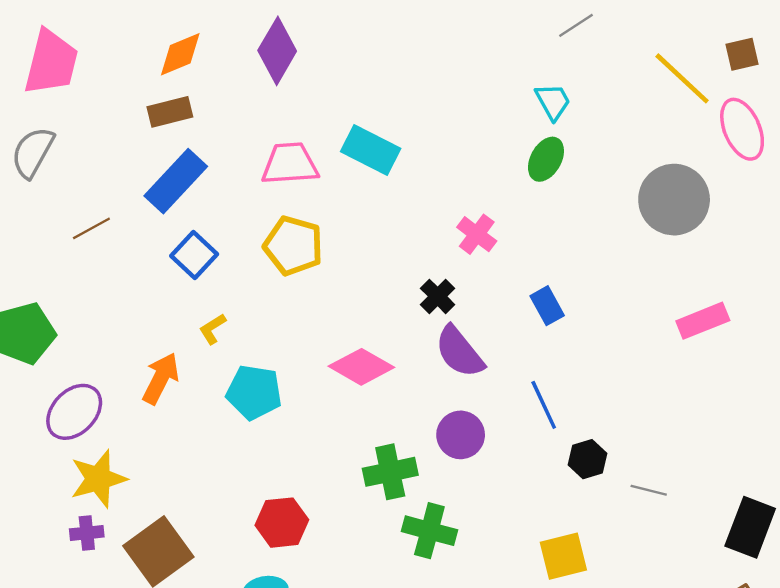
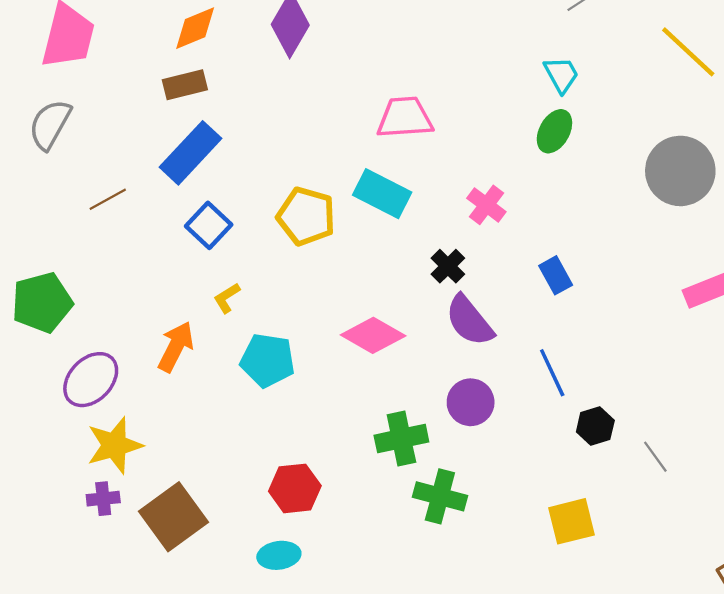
cyan rectangle: (371, 150) -> (382, 194), moved
pink trapezoid: (290, 164) -> (405, 118), moved
gray line: (649, 490) -> (655, 457), turned 40

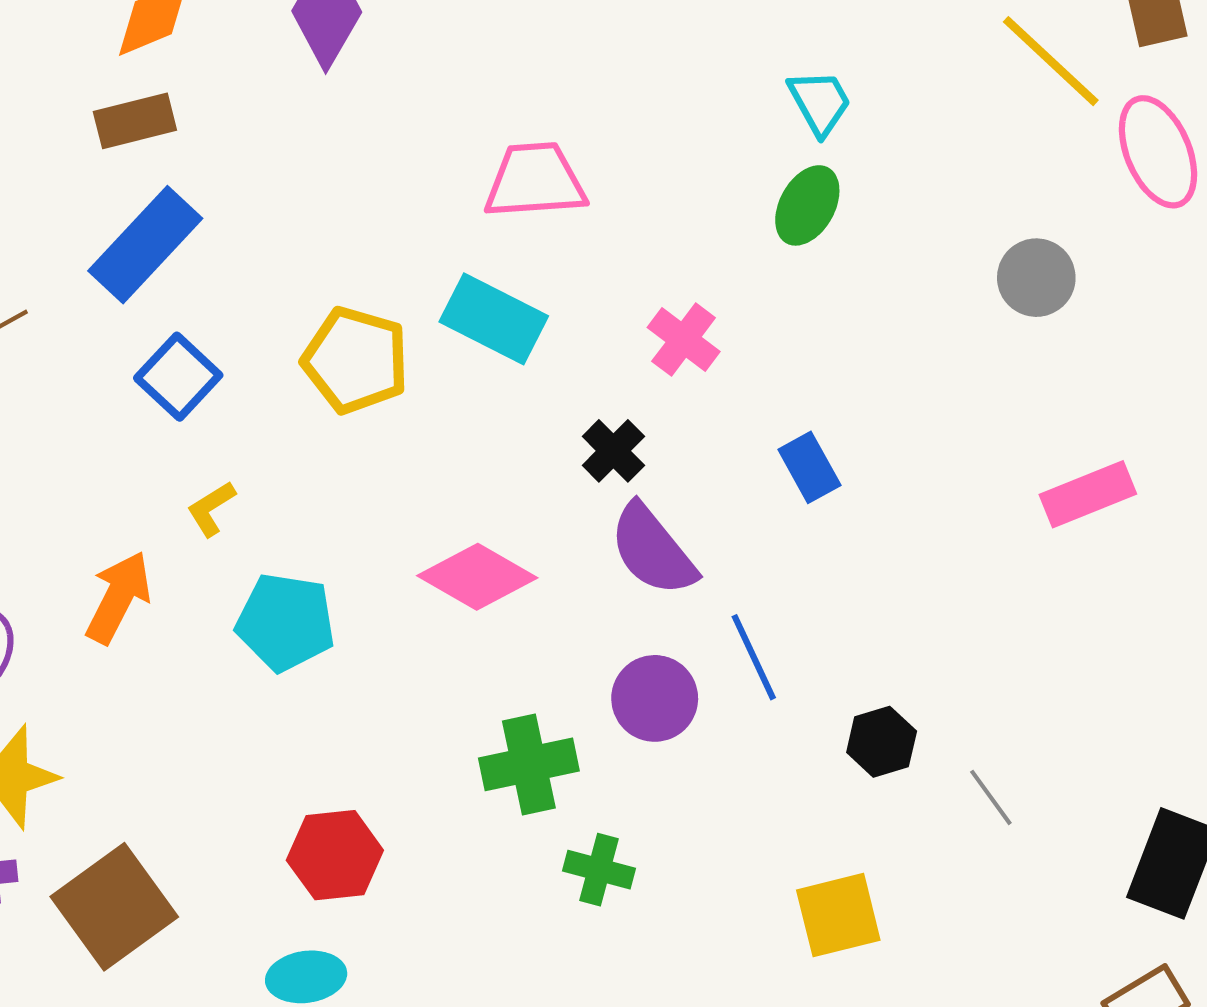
gray circle: (680, 171) -> (1036, 278), size x0.6
blue line: (552, 373) -> (754, 657), moved
green cross: (440, 496) -> (599, 870), size x0.7

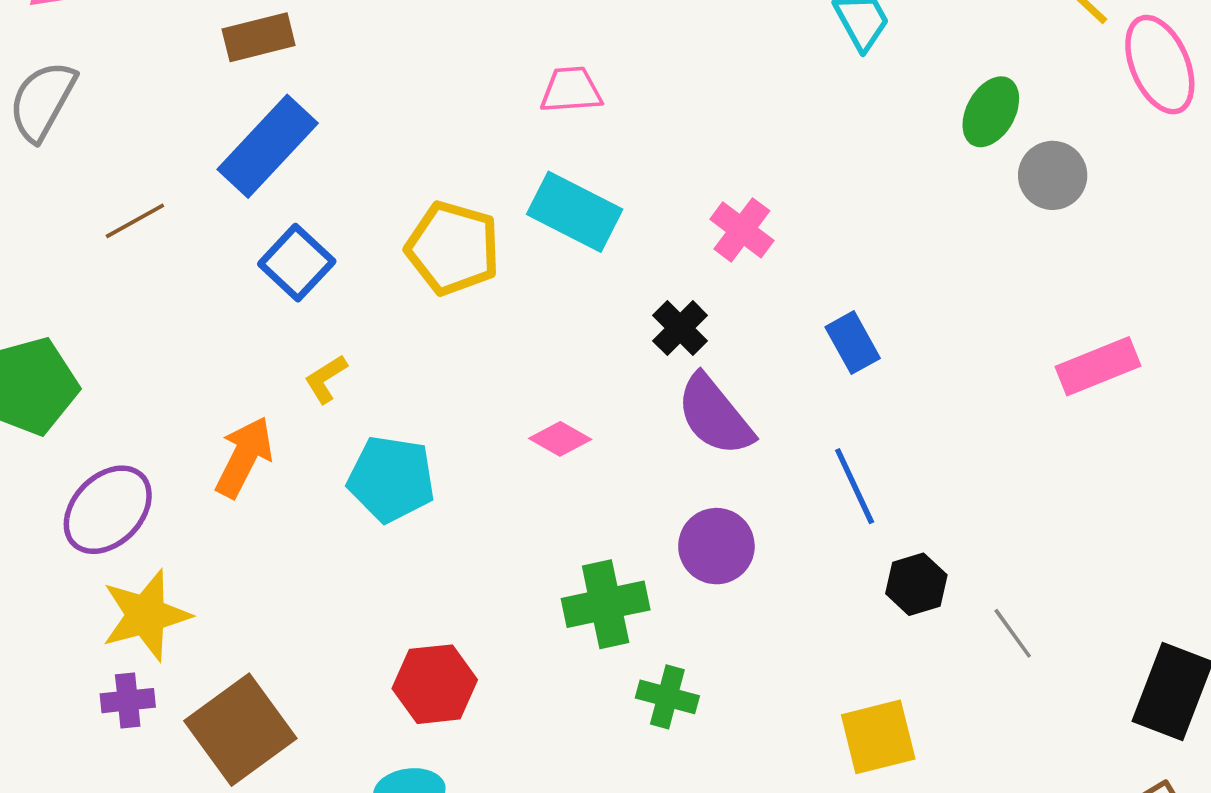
pink trapezoid: (535, 181) -> (571, 90), moved, size x0.7
green ellipse: (807, 205) -> (991, 112), moved
pink diamond: (477, 577) -> (560, 439), size x0.6
blue line: (754, 657) -> (855, 486), moved

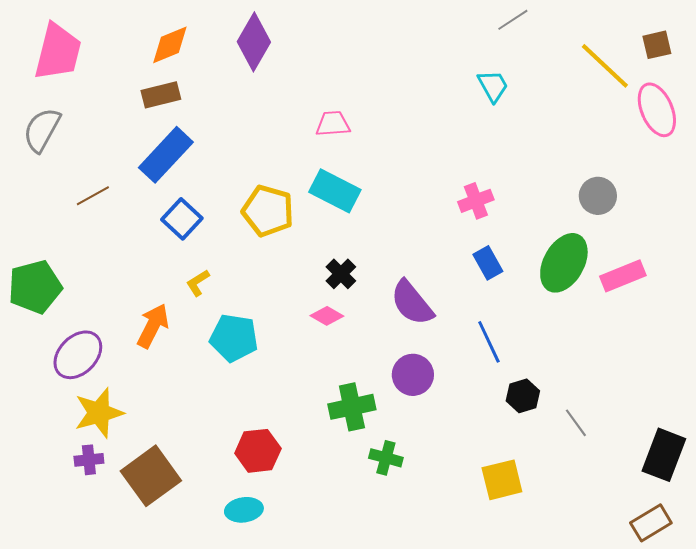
green ellipse: (991, 112) -> (564, 263), moved, size x1.5
gray circle: (1053, 175) -> (598, 196), moved
pink cross: (742, 230) -> (476, 201), moved, turned 32
black cross: (680, 328) -> (341, 274), moved

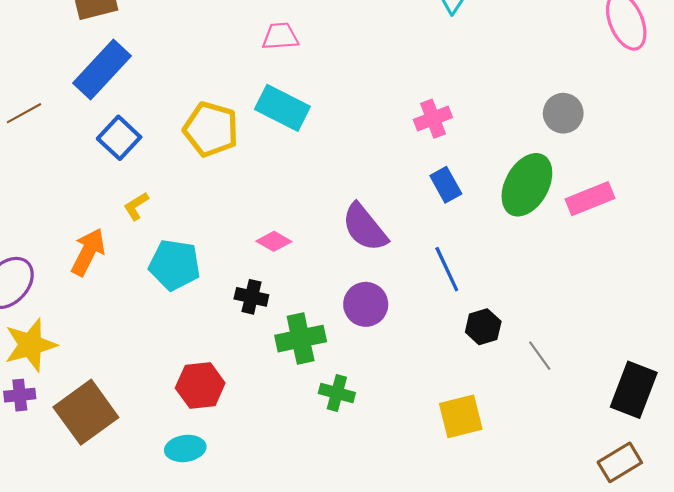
black cross: (341, 274) -> (251, 297), moved, turned -32

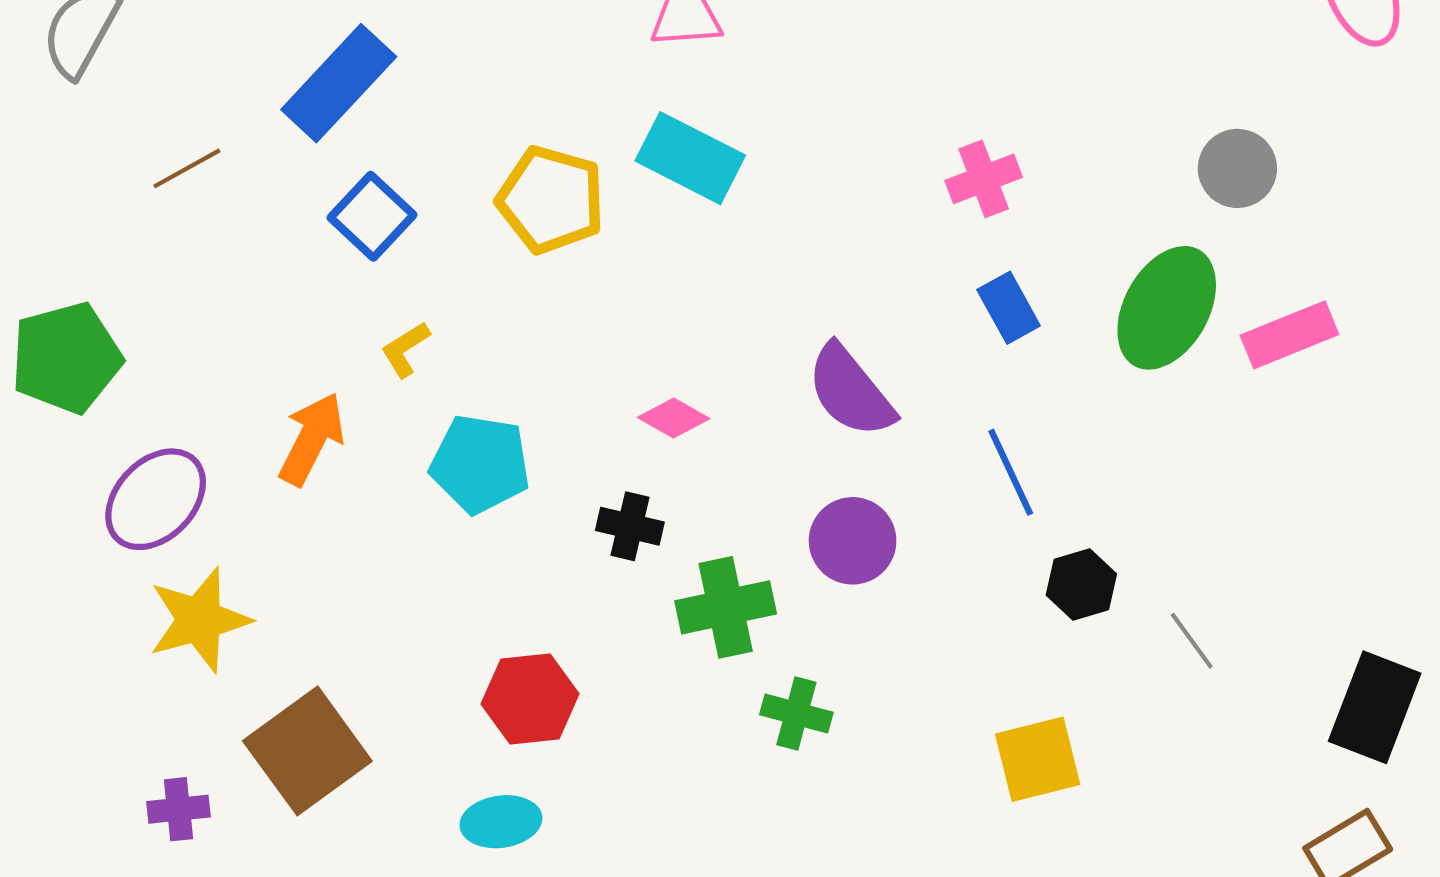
purple cross: (20, 395) -> (178, 809), moved

